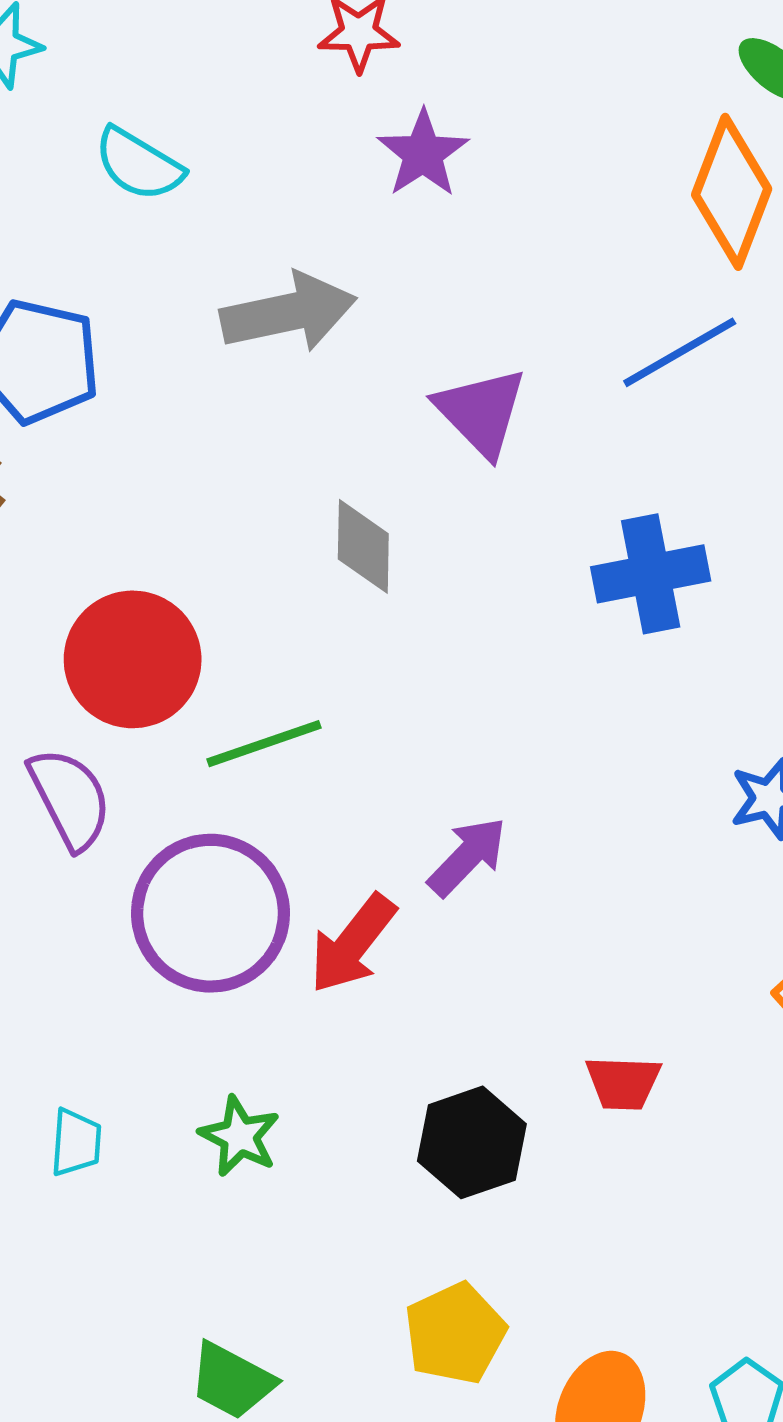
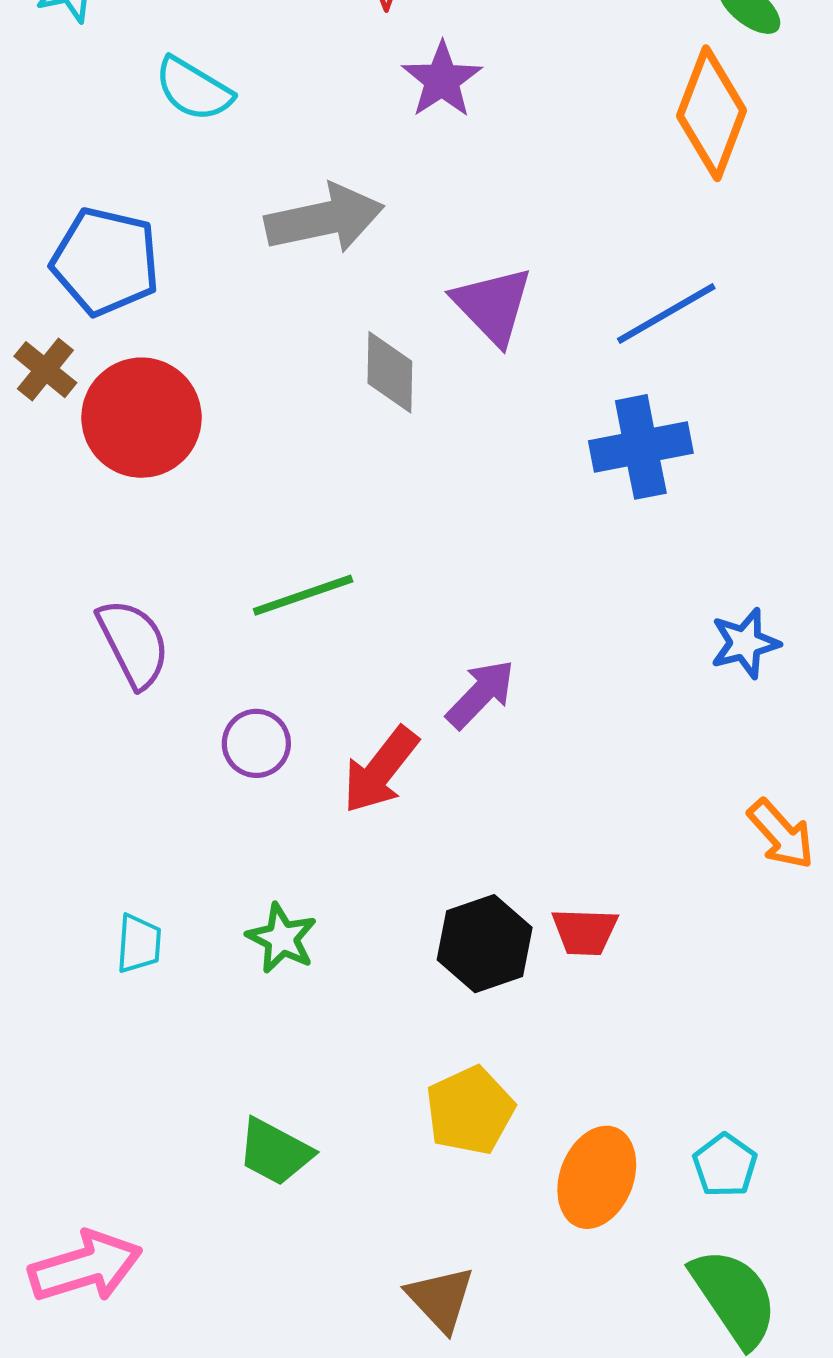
blue line: (680, 352) -> (666, 313), moved
gray diamond: (363, 546) -> (390, 372), moved
red circle: (133, 659) -> (141, 418), moved
purple circle: (211, 913) -> (256, 743), size x0.5
red trapezoid: (623, 1083) -> (585, 932), moved

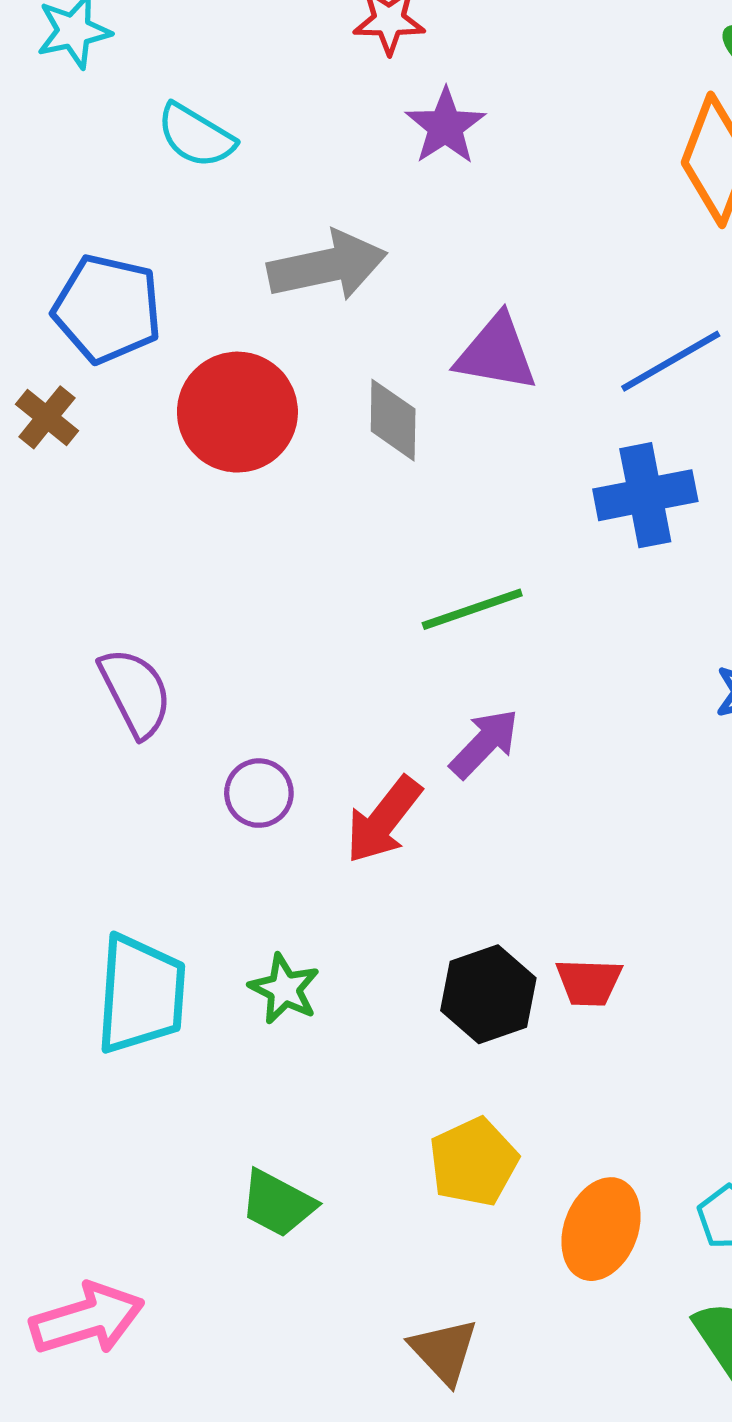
purple triangle: (493, 305) -> (496, 353), turned -36
red circle: (141, 418) -> (237, 412), moved
green line: (303, 595) -> (472, 609), moved
cyan trapezoid: (139, 944) -> (141, 994), size x2.0

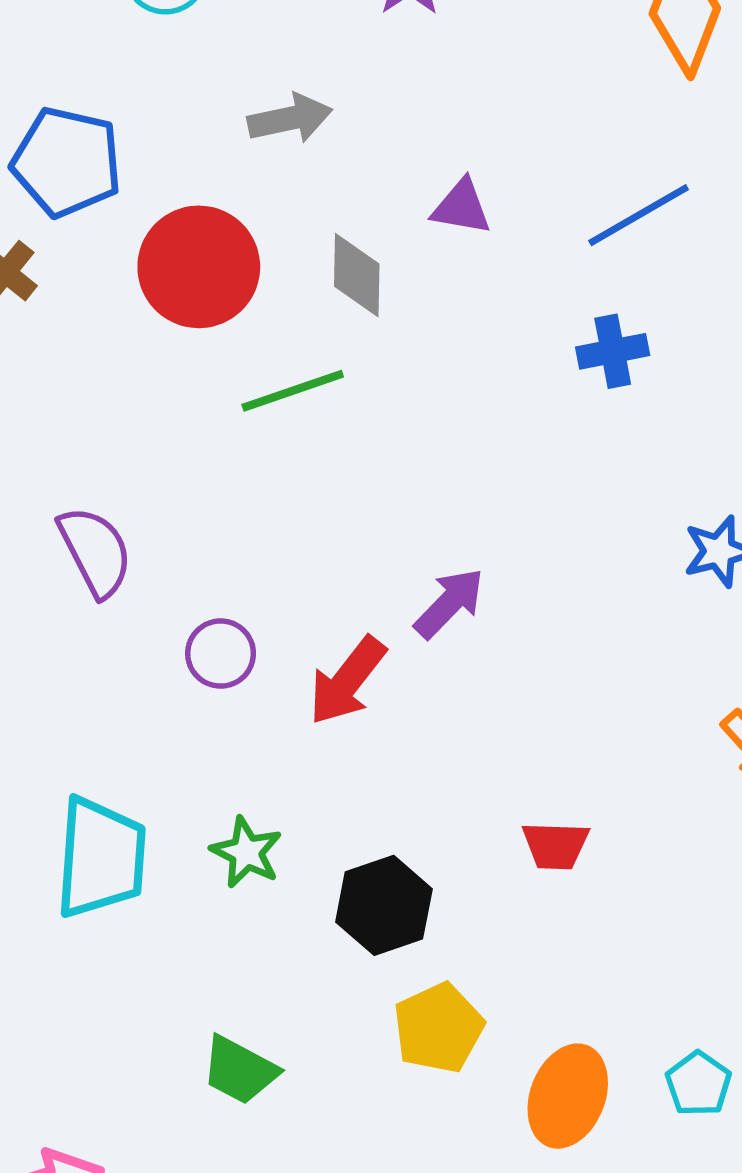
gray arrow: (327, 266) -> (290, 118), size x0.7
purple triangle: (496, 353) -> (462, 207), size x0.7
blue cross: (645, 495) -> (613, 351), size x0.7
green line: (472, 609) -> (293, 391), moved
black hexagon: (488, 994) -> (384, 905), moved

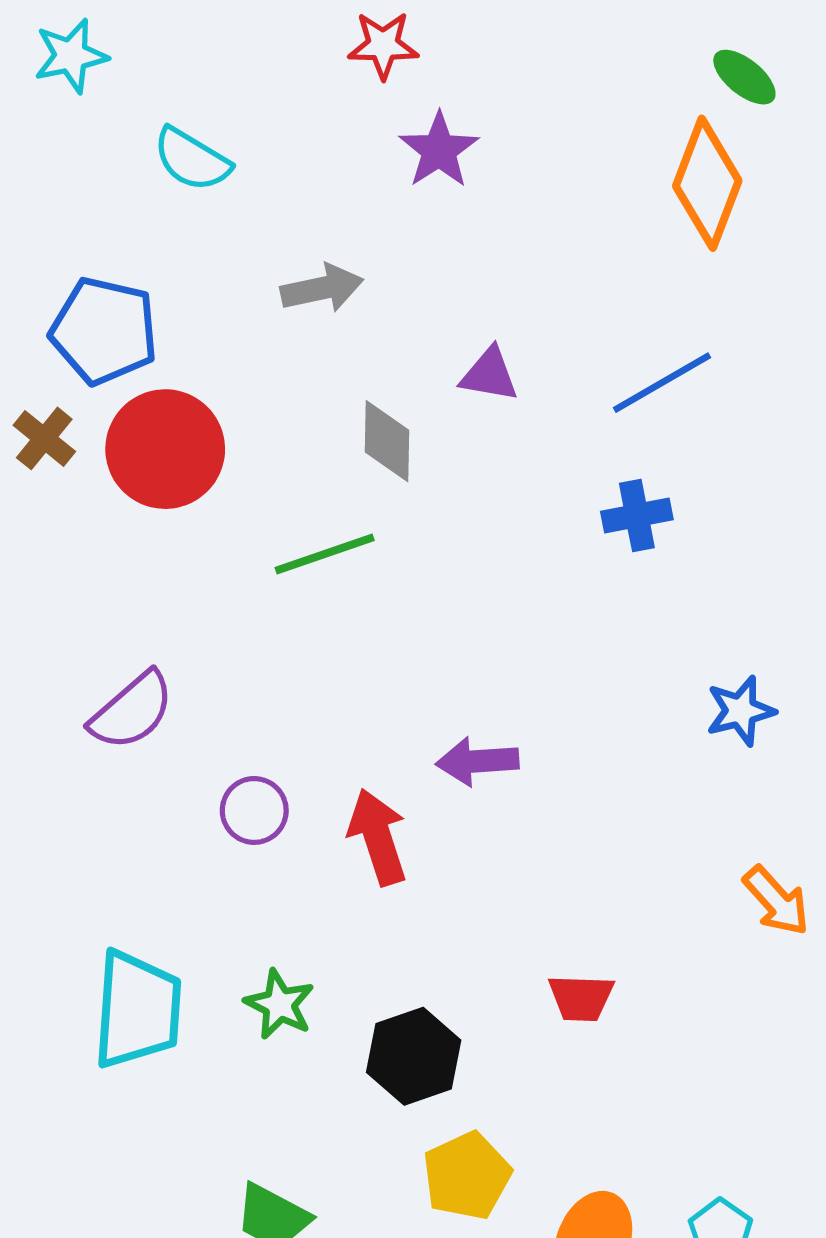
red circle: (199, 267) -> (165, 449), moved
purple semicircle: (95, 551) -> (132, 711), turned 76
purple arrow: (449, 603) -> (477, 761), turned -138
red arrow: (347, 681) -> (378, 837), turned 124

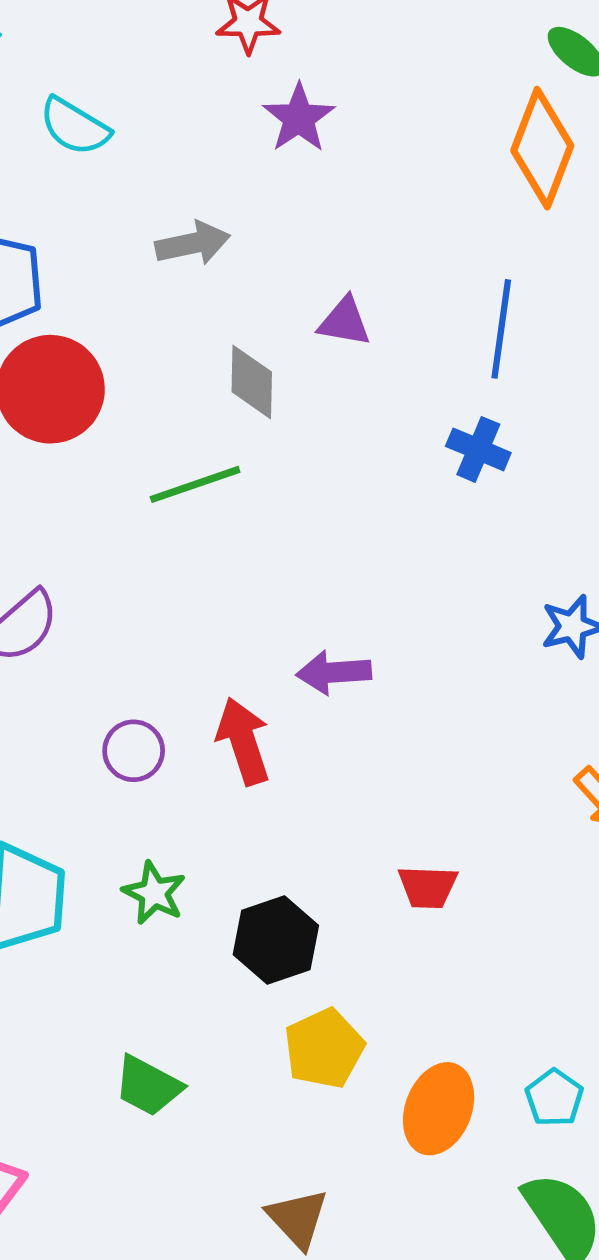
blue line: (662, 383) -> (501, 329), turned -52
blue cross: (637, 516) -> (478, 449), turned 34
purple circle: (254, 810) -> (134, 751), moved

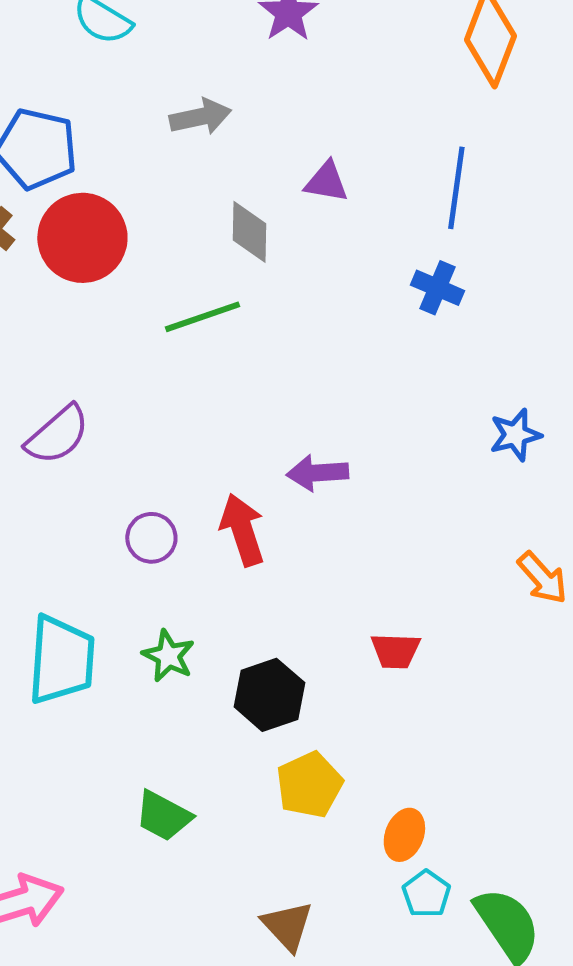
cyan pentagon: (554, 1098) -> (426, 894), moved
orange ellipse: (439, 1109) -> (404, 835), size x0.7

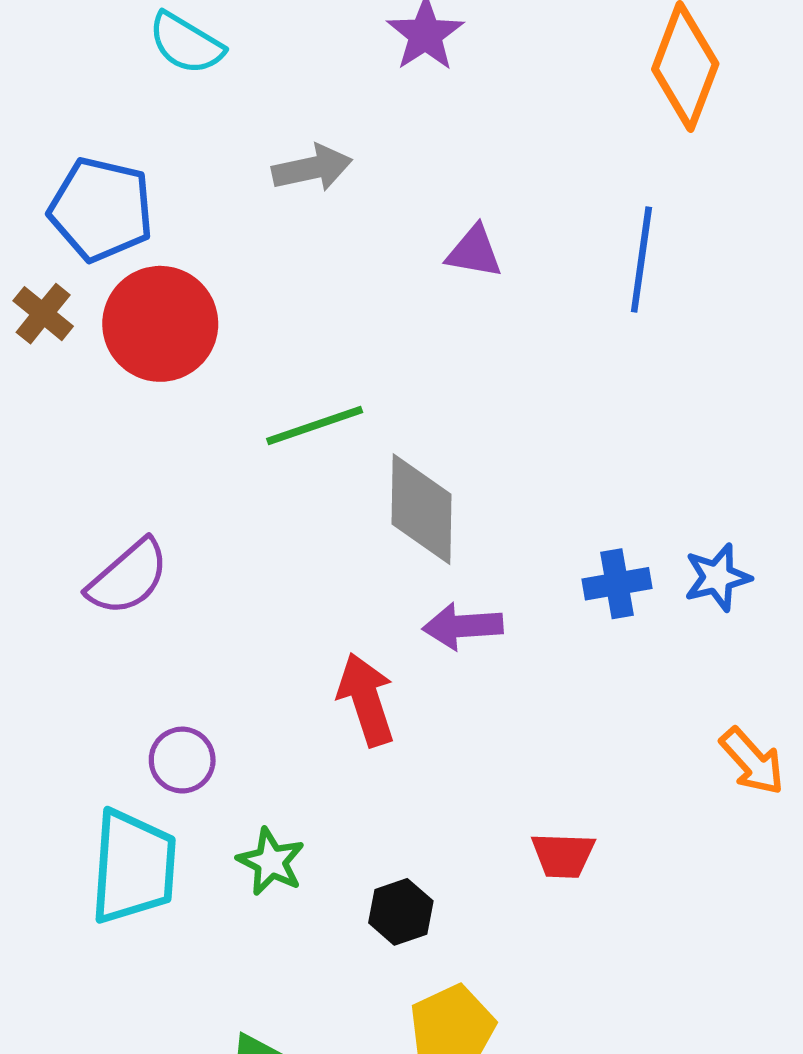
gray diamond: (249, 232) -> (421, 509), moved, size x1.4
blue cross: (437, 288) -> (617, 584), moved, turned -33
purple circle: (151, 538) -> (182, 760), moved
black hexagon: (269, 695) -> (401, 912), size x0.7

